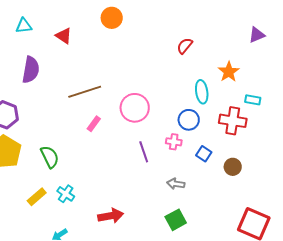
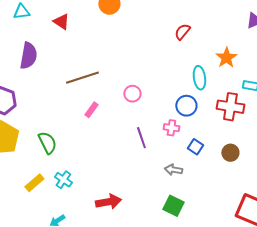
pink circle: (135, 108) -> (132, 94), size x0.6
blue square: (204, 154) -> (195, 147), moved
green square: (176, 220) -> (173, 206), turned -35

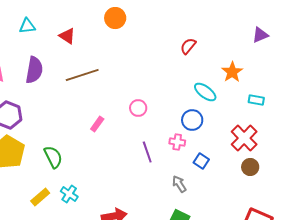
brown line: (82, 78) -> (82, 75), moved
cyan ellipse: (199, 78) -> (205, 92), turned -45
red cross: (230, 107) -> (244, 138), moved, turned 36
brown circle: (230, 153) -> (250, 167), moved
gray arrow: (173, 170) -> (179, 184), turned 48

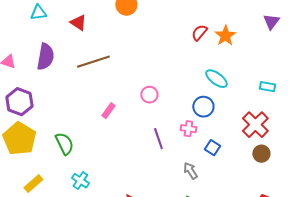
purple triangle: (260, 35) -> (271, 22), turned -30
orange star: (232, 72) -> (225, 36), moved
yellow rectangle: (40, 197) -> (33, 184), moved

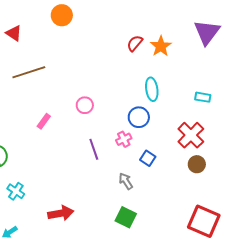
purple triangle: (271, 22) -> (207, 32), size x1.6
cyan ellipse: (216, 79) -> (152, 89), turned 45
pink cross: (188, 129) -> (124, 139), turned -35

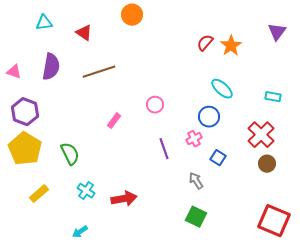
purple triangle: (207, 32) -> (277, 32), size x0.7
cyan ellipse: (152, 89) -> (222, 89), turned -40
red arrow: (61, 213) -> (124, 199), moved

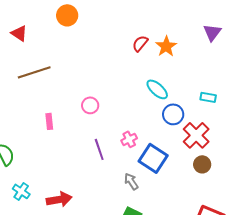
blue circle: (209, 117) -> (173, 114), moved
pink rectangle: (114, 121) -> (49, 121), turned -42
blue square: (218, 158) -> (153, 158), size x1.8

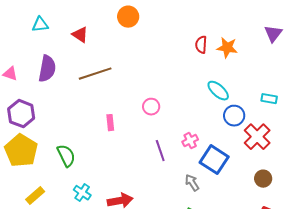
red semicircle: (140, 43) -> (201, 45), turned -36
orange star: (166, 46) -> (227, 48), turned -30
brown circle: (202, 164) -> (263, 179), moved

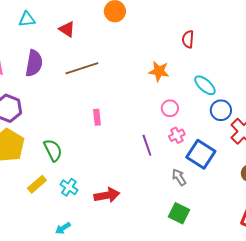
orange star: (227, 48) -> (159, 71), moved
pink circle: (151, 107) -> (170, 108), moved
yellow rectangle: (35, 196) -> (37, 184), moved

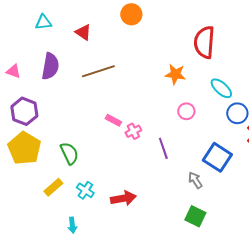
red semicircle: (188, 39) -> (204, 42), size x1.8
pink rectangle: (97, 117) -> (113, 120), turned -56
pink cross: (177, 135) -> (133, 131), moved
cyan arrow: (63, 228) -> (72, 225), moved, turned -63

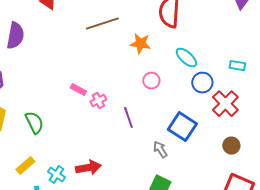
brown line: (98, 71) -> (102, 24), moved
yellow rectangle: (53, 187) -> (25, 166), moved
cyan cross: (85, 190) -> (56, 175), moved

